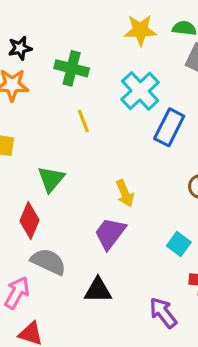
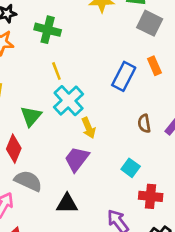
cyan cross: (140, 91) -> (69, 101), moved

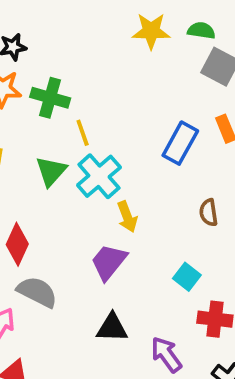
green cross: (48, 30) -> (50, 98), moved
green triangle: (31, 116) -> (51, 171), moved
black triangle: (67, 204) -> (112, 328), moved

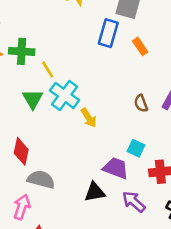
blue rectangle: (180, 143) -> (108, 33), moved
purple trapezoid: (109, 262) -> (116, 168), moved, turned 84

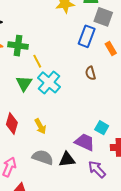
brown semicircle: (141, 103) -> (90, 73), moved
yellow arrow: (89, 118) -> (40, 126), moved
gray semicircle: (41, 179) -> (43, 157), moved

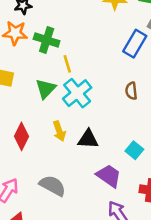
yellow arrow: (40, 126) -> (59, 131), moved
cyan square: (102, 128) -> (134, 150), moved
black triangle: (67, 159) -> (88, 139), moved

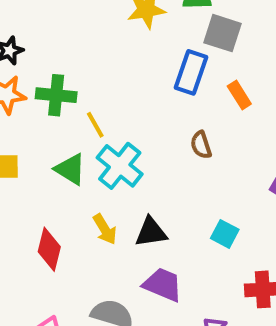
green triangle: (46, 89) -> (70, 169), turned -30
purple trapezoid: (109, 176) -> (163, 285), moved

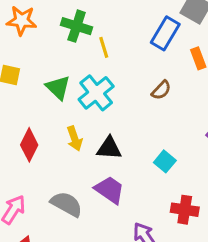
green cross: (56, 95) -> (77, 26), moved
yellow line: (95, 125) -> (104, 47), moved
brown semicircle: (201, 145) -> (161, 90), turned -130

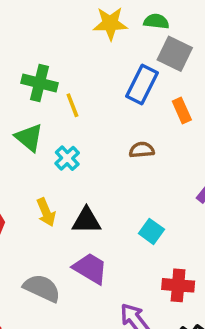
green triangle: (58, 88) -> (29, 138), moved
brown semicircle: (161, 90) -> (142, 150), turned -135
cyan cross: (96, 93) -> (67, 158), size x0.6

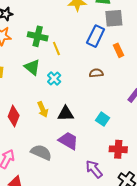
gray square: (175, 54) -> (114, 18), turned -30

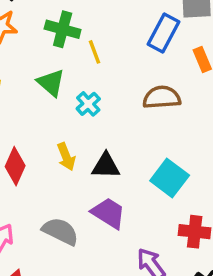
brown semicircle: (96, 73) -> (162, 97), size x1.5
cyan square: (103, 119) -> (170, 178), size x1.5

